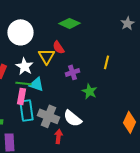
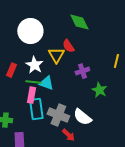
green diamond: (70, 23) -> (79, 22), turned 40
red arrow: (58, 136) -> (68, 135), turned 128

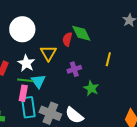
green diamond: (79, 22) -> (81, 33), moved
red semicircle: (68, 46) -> (67, 39), moved, turned 48
cyan triangle: (46, 83) -> (38, 81), turned 35

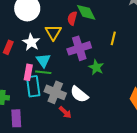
purple cross: (74, 69) -> (79, 48), size x1.6
green line: (25, 80) -> (43, 72), moved

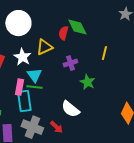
yellow triangle: (53, 32) -> (44, 47), turned 36
purple cross: (79, 48) -> (70, 63), size x0.6
gray cross: (55, 92) -> (32, 127), moved

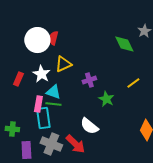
green diamond: (77, 27) -> (124, 44), moved
red semicircle: (63, 33) -> (53, 38), moved
yellow line: (104, 53) -> (133, 83), moved, turned 40
cyan triangle: (34, 75) -> (53, 92), turned -35
red arrow: (56, 127) -> (75, 144), size x1.5

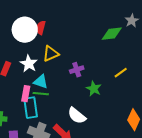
green diamond: (124, 44) -> (112, 34), turned -70

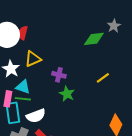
purple cross: (77, 70) -> (59, 75), turned 32
green star: (94, 89) -> (67, 94), moved
white semicircle: (77, 116) -> (36, 116), moved, turned -60

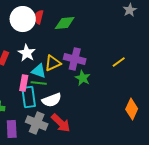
green diamond: (94, 39) -> (65, 23), moved
yellow triangle: (33, 59) -> (53, 63), moved
purple cross: (59, 75) -> (75, 59), size x1.5

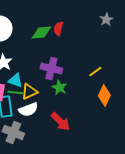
red semicircle: (39, 17) -> (58, 28), moved
yellow triangle: (53, 63) -> (29, 92), moved
orange diamond: (132, 109) -> (104, 96), moved
red arrow: (61, 123) -> (60, 122), moved

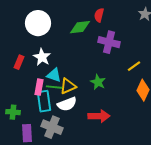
red semicircle: (58, 28) -> (99, 15), moved
purple cross: (51, 68) -> (109, 42), moved
red arrow: (60, 122) -> (99, 116), turned -45

